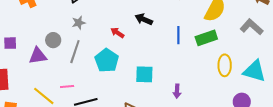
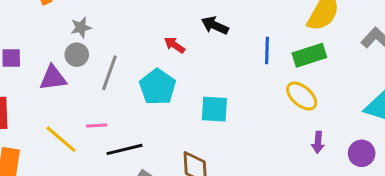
gray star: (79, 23) -> (81, 27), moved
yellow ellipse: (225, 65) -> (302, 96), moved, turned -50
purple arrow: (177, 91) -> (318, 142), moved

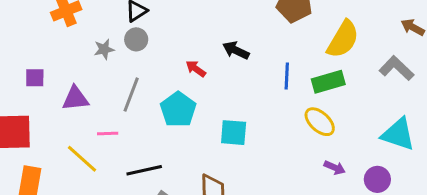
gray circle: (77, 55) -> (136, 39), moved
pink line: (97, 125) -> (108, 133), moved
purple arrow: (318, 142) -> (335, 168), turned -72

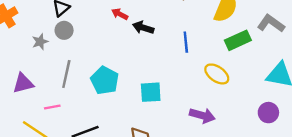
red arrow: (196, 69) -> (120, 14), moved
green rectangle: (328, 82) -> (238, 40), moved
purple arrow: (335, 168) -> (202, 115), moved, size x1.5

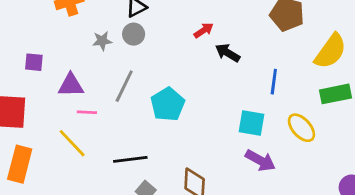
red arrow: (120, 14) -> (204, 30), turned 105
cyan square: (151, 92) -> (252, 123), moved
pink line: (52, 107) -> (87, 112), moved
purple arrow: (202, 115) -> (260, 160), moved

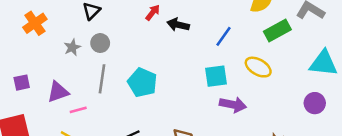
gray circle: (134, 34) -> (100, 43), moved
blue line: (274, 82) -> (224, 36), turned 45

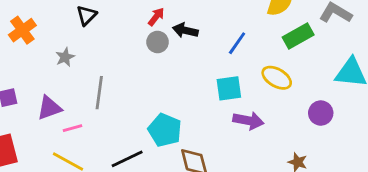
gray circle: (100, 43) -> (158, 42), moved
cyan pentagon: (142, 83) -> (165, 130), moved
purple circle: (315, 103) -> (321, 113), moved

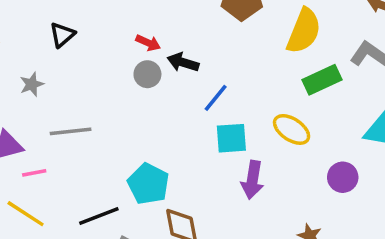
red arrow: (156, 17) -> (148, 43), turned 72
blue line: (237, 43) -> (216, 98), moved
gray line: (99, 93) -> (71, 131), turned 72
purple arrow: (248, 121) -> (252, 180), turned 84

